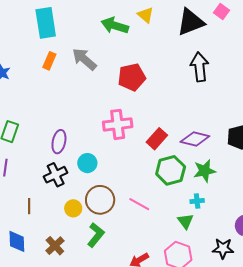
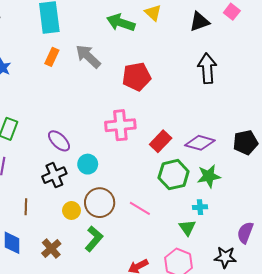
black triangle: (191, 22) -> (200, 22), size x0.7
purple ellipse: (59, 142) -> (59, 141), turned -60

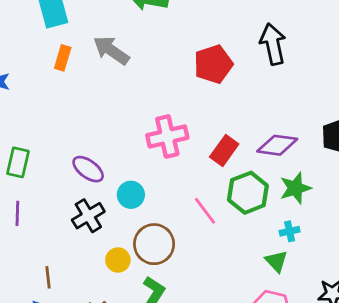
red pentagon: (137, 77) -> (213, 64), moved
brown line: (26, 207) -> (48, 277), moved
pink line: (140, 208) -> (205, 211), moved, turned 30

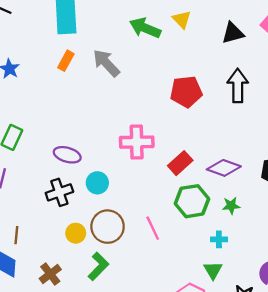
purple ellipse: (88, 169) -> (67, 155), turned -32
green star: (295, 188) -> (231, 206), size x0.7
pink line: (205, 211) -> (153, 228), moved
green triangle: (276, 261) -> (213, 270), moved

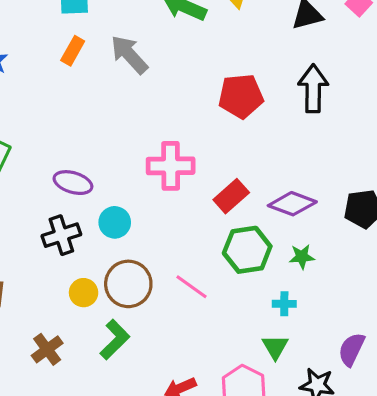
pink line: (153, 228) -> (192, 287), turned -30

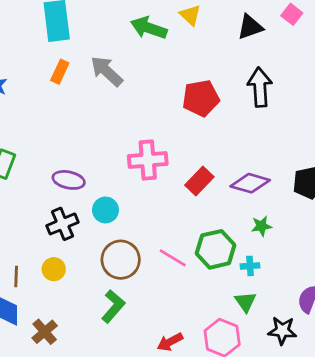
green hexagon: (247, 250) -> (216, 249), moved
yellow circle: (84, 293) -> (54, 269), moved
brown cross: (47, 349) -> (45, 332), moved

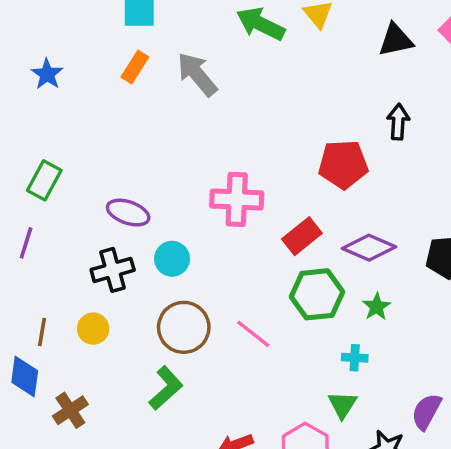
black arrow: (260, 87) -> (398, 122), size x0.7
red pentagon: (201, 98) -> (343, 164), moved
green star: (261, 226) -> (377, 307), turned -30
green hexagon: (216, 249) -> (317, 294), moved

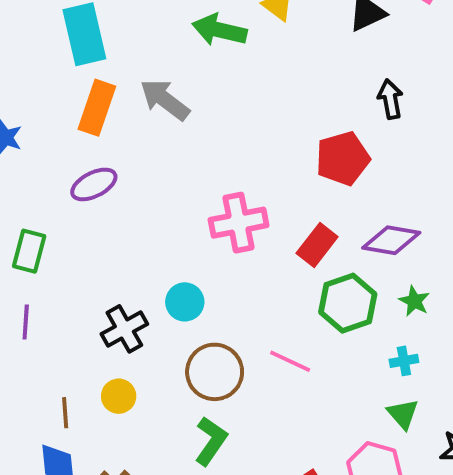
orange rectangle: (135, 67) -> (97, 108), size x1.5
purple ellipse: (128, 213) -> (94, 184), moved, turned -33

